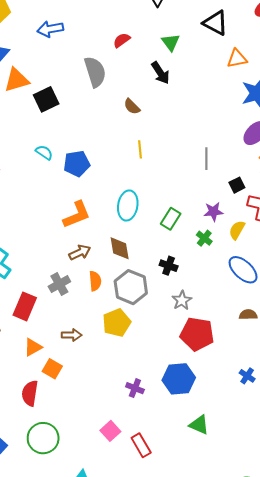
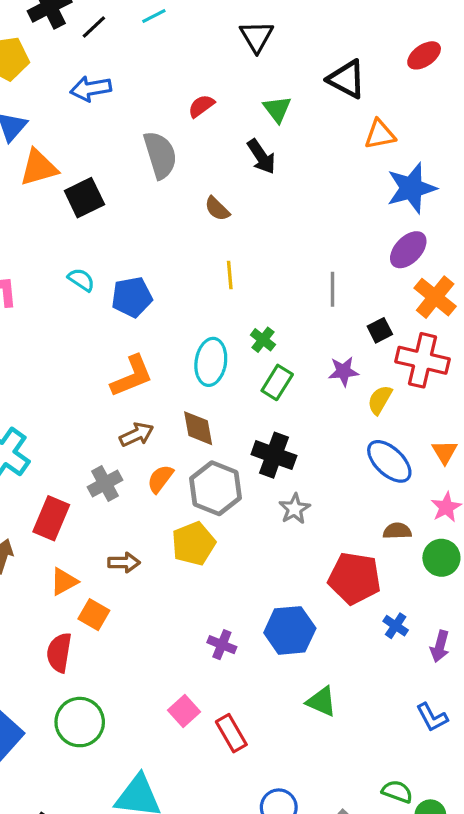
green cross: (204, 238) -> (263, 340), moved
black cross: (169, 266) -> (274, 455), size x1.5
orange semicircle: (95, 281) -> (160, 479), turned -138
red pentagon: (197, 334) -> (355, 578), moved

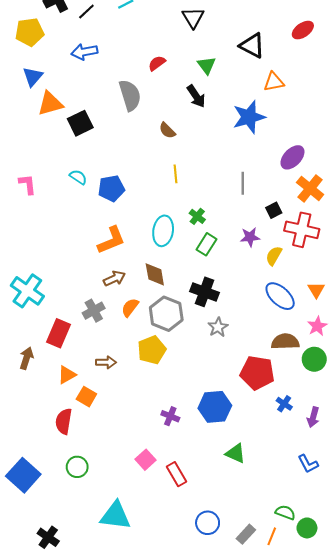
blue star: (411, 188) -> (249, 117), moved
brown semicircle: (397, 531) -> (285, 342), size x1.5
green circle: (80, 722) -> (77, 467), size x0.7

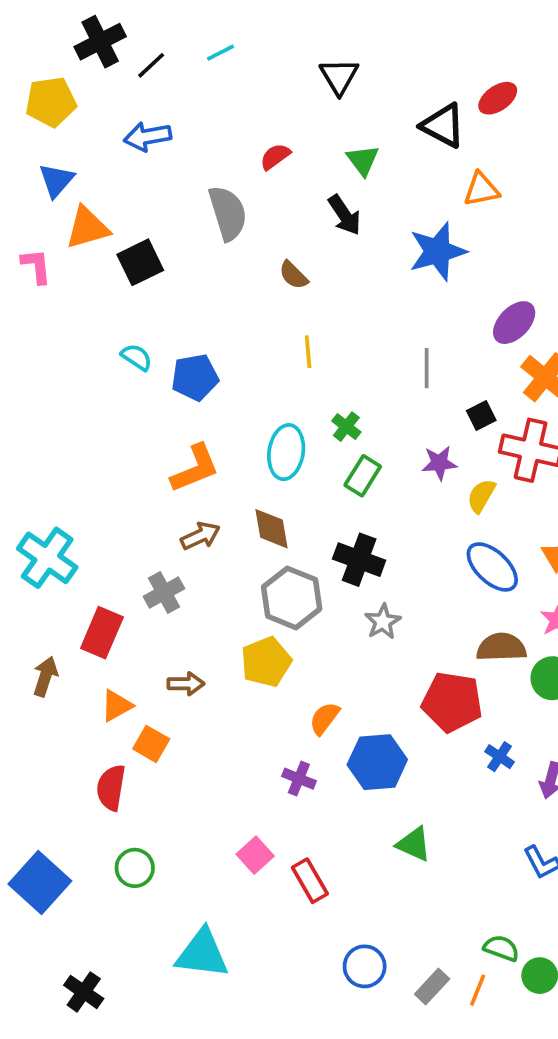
red ellipse: (303, 30) -> (498, 98), moved
pink L-shape: (27, 184) -> (36, 266), moved
orange semicircle: (130, 307) -> (324, 718), moved

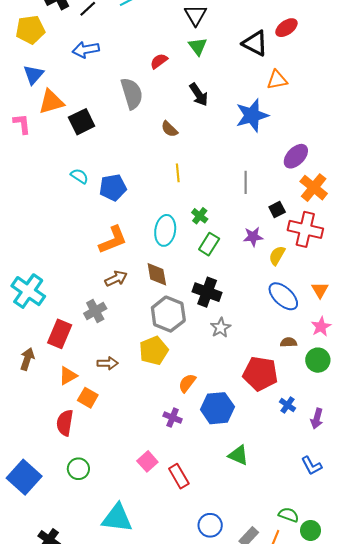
green triangle: (363, 160) -> (198, 46), moved
brown semicircle: (501, 647) -> (289, 342), size x0.6

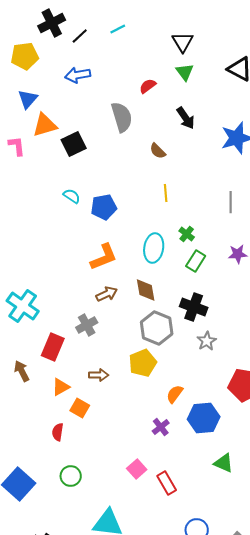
brown arrow: (27, 359) -> (22, 371), turned -45
purple cross: (173, 418) -> (161, 427), turned 30
red semicircle: (65, 423) -> (58, 432), size x0.7

